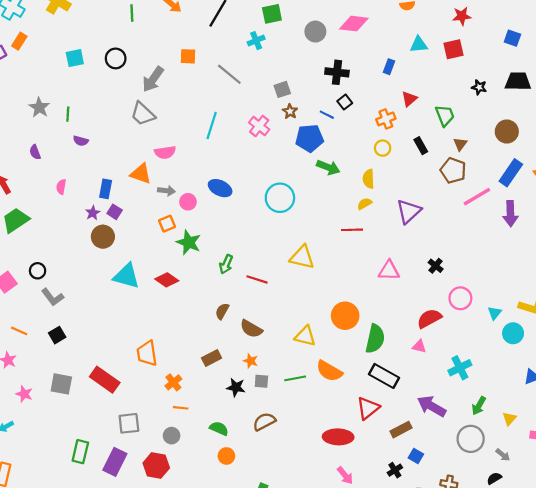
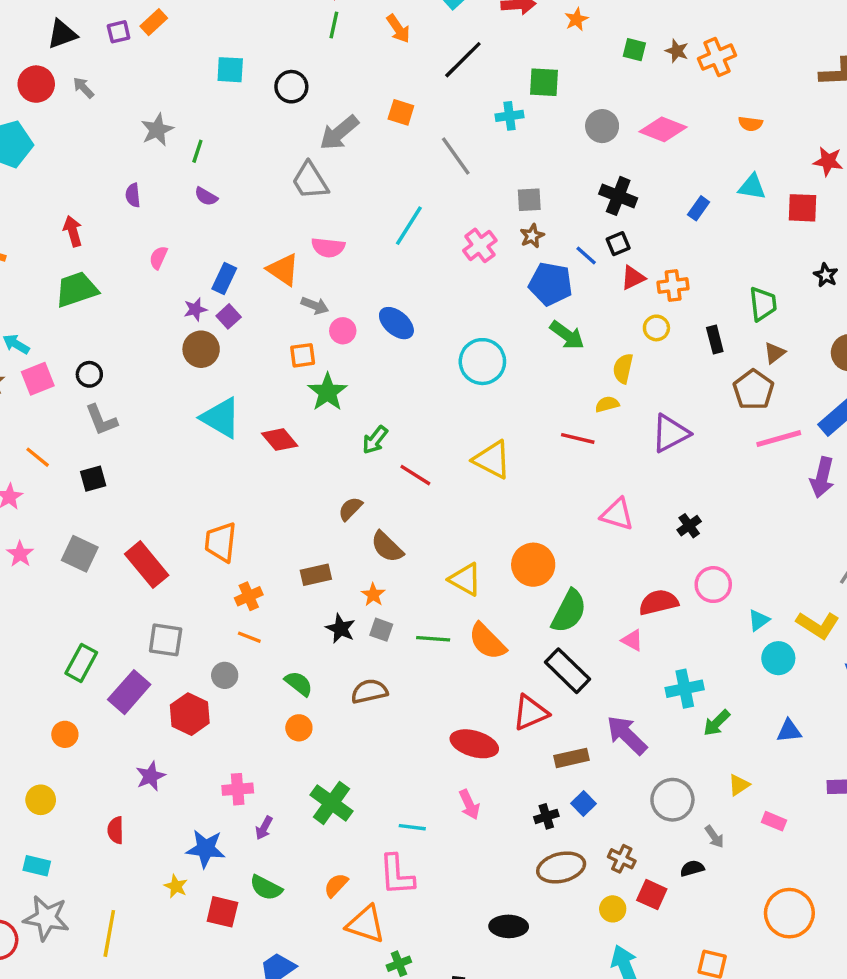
red triangle: (409, 99) -> (633, 278), moved
green arrow: (479, 406) -> (717, 723), moved

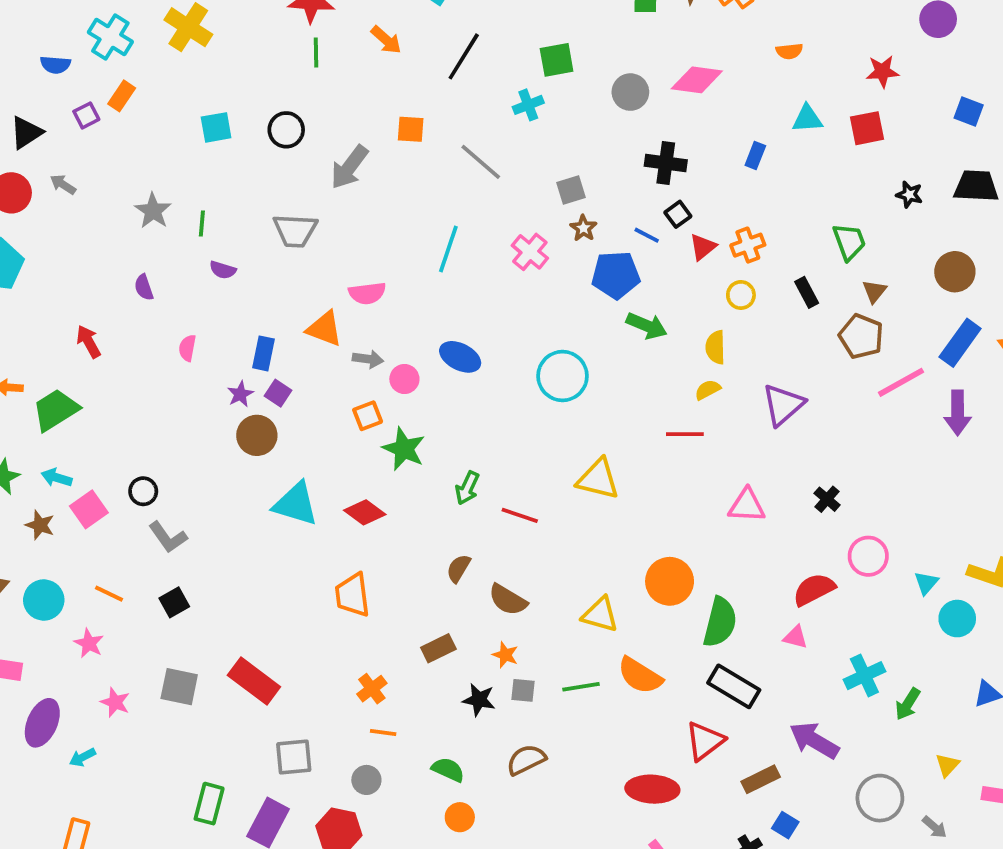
gray trapezoid: (310, 181) -> (295, 231), moved, turned -42
green trapezoid: (77, 289) -> (56, 410), moved
orange trapezoid: (221, 542) -> (352, 595), moved

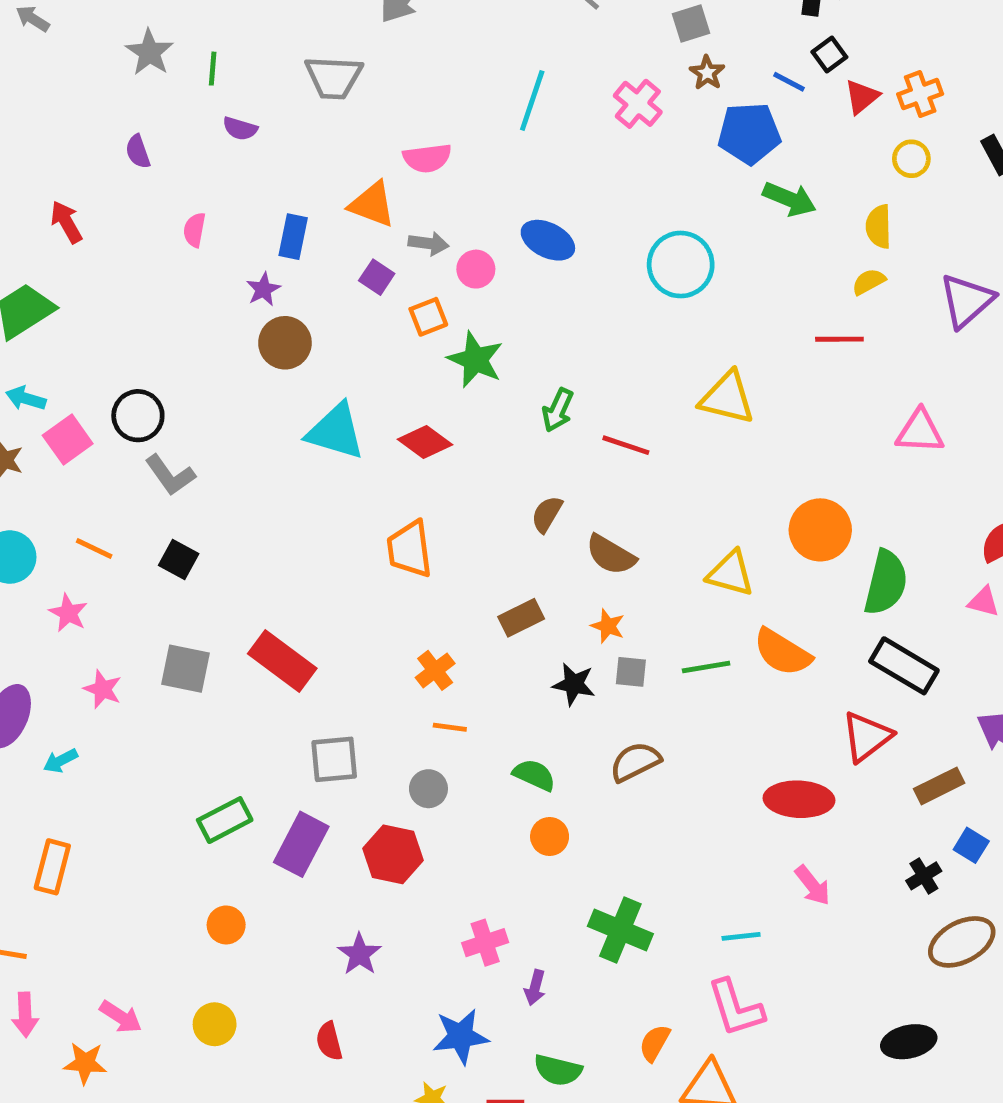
purple square: (278, 393) -> (377, 277), moved
black circle: (143, 491) -> (138, 416), size x1.4
black square: (174, 602) -> (179, 560), turned -32
green rectangle: (209, 804) -> (225, 820), turned 48

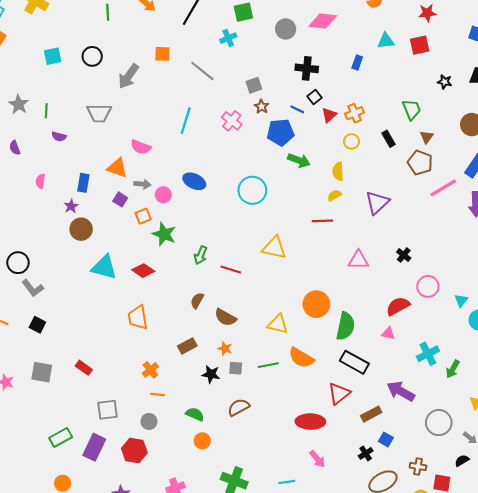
pink semicircle: (427, 158) -> (141, 147), turned 30
red rectangle: (282, 661) -> (84, 368), size x0.6

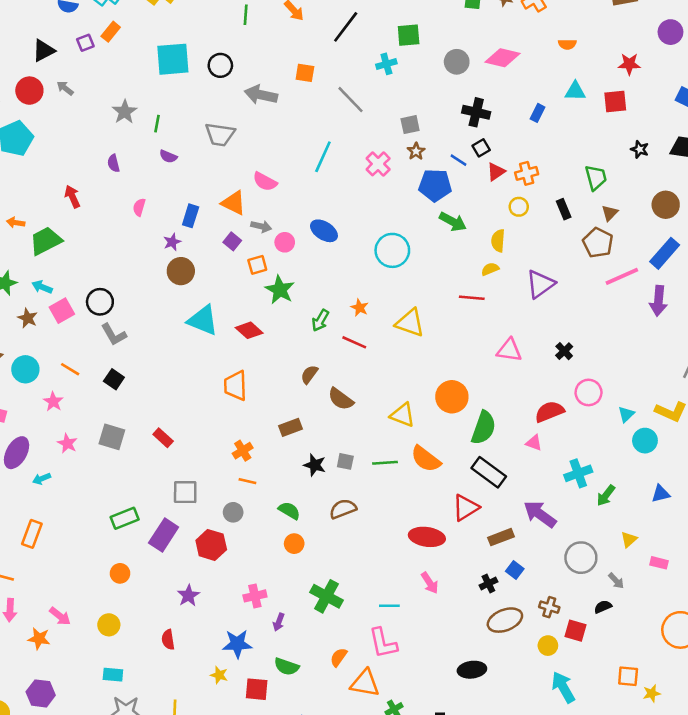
cyan square: (53, 56) -> (173, 59), size x1.6
gray arrow: (128, 76) -> (261, 95), turned 60
orange star: (225, 348) -> (360, 308), moved

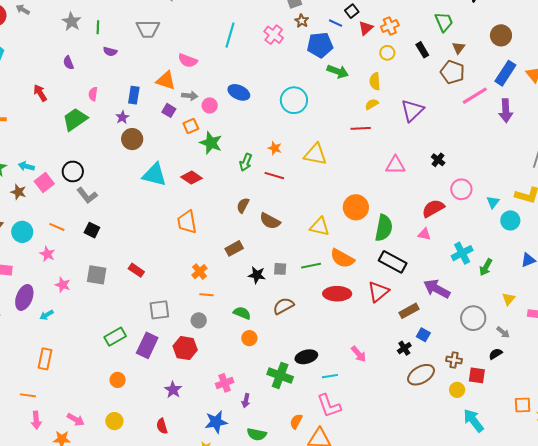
green trapezoid: (46, 241) -> (75, 119), moved
red ellipse: (427, 537) -> (337, 294), moved
black ellipse: (472, 670) -> (306, 357), moved

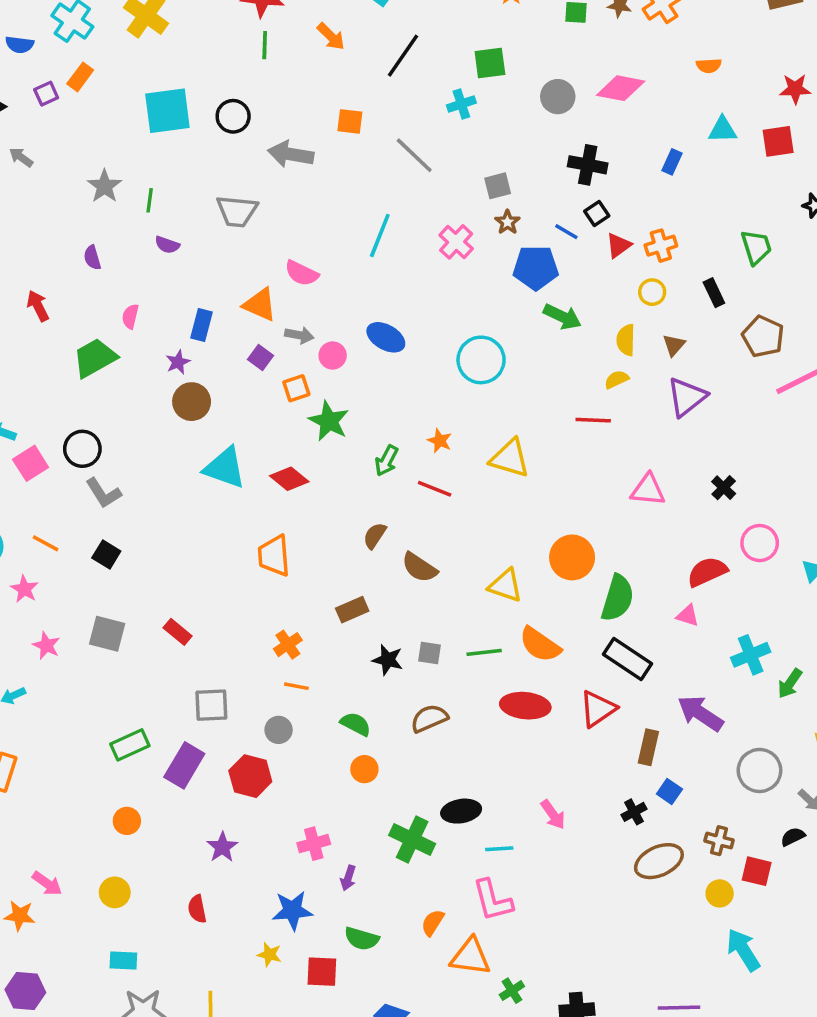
brown triangle: (458, 48) -> (674, 345), moved
brown rectangle: (409, 311) -> (648, 747), turned -54

